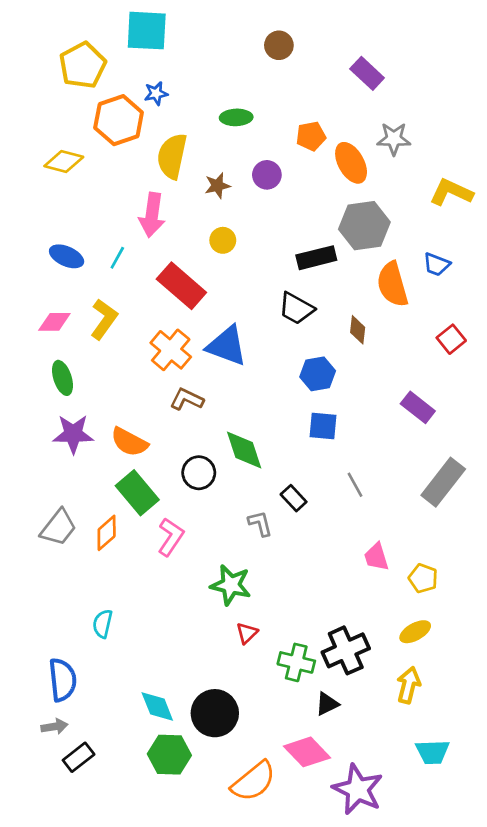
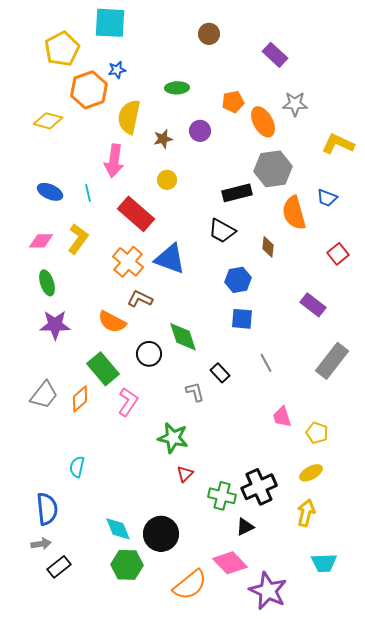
cyan line: (117, 258) -> (88, 193), turned -42
orange semicircle: (129, 442) -> (112, 322), moved

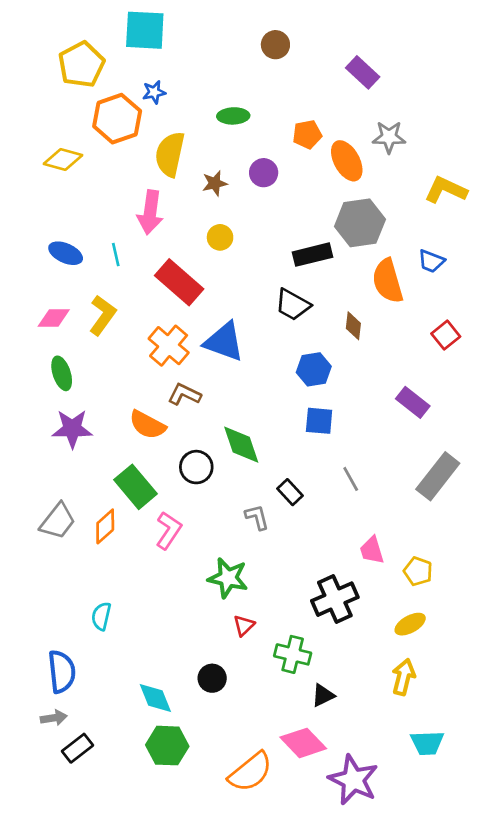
black cross: (259, 487) -> (335, 599), moved
black circle: (161, 534) -> (212, 678), moved, size x0.6

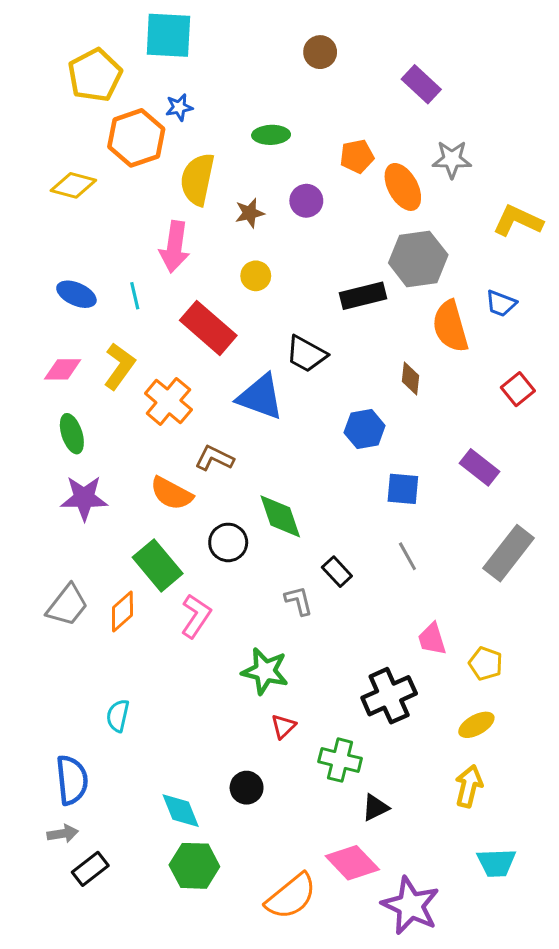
black trapezoid: (293, 305) -> (306, 354), moved
orange cross: (169, 346) -> (168, 401), moved
blue square: (319, 421) -> (403, 489), moved

